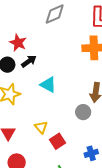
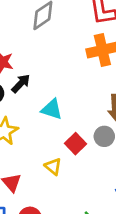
red square: (57, 141) -> (75, 144), moved

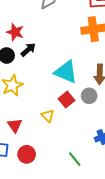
cyan triangle: (52, 109) -> (66, 72), moved, size x1.4

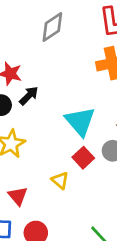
cyan triangle: (66, 72) -> (80, 121), turned 30

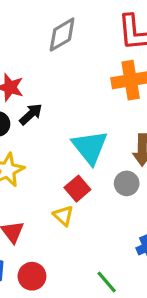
red square: (83, 158) -> (77, 189), moved

